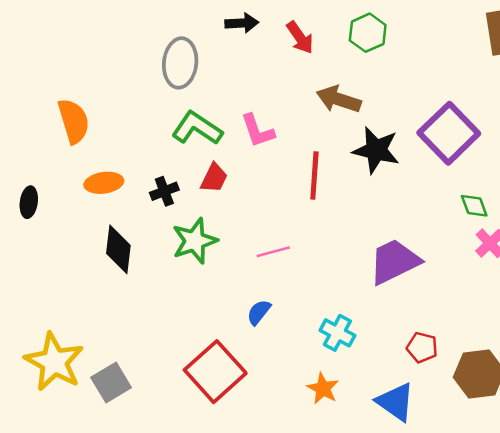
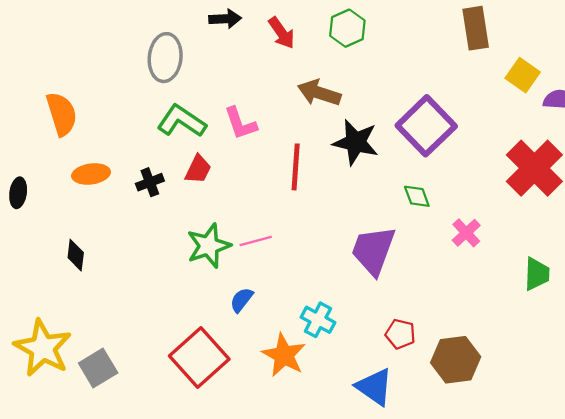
green diamond: (474, 206) -> (417, 196), moved
green star: (195, 241) -> (209, 246), moved
black diamond: (118, 249) -> (76, 255), moved, size x0.7
purple trapezoid: (394, 261) -> (373, 250), turned -44
orange star: (323, 389) -> (284, 355), moved, size x1.4

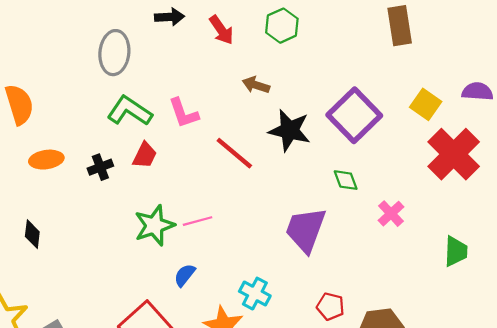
yellow square: (523, 75) -> (426, 104), moved
brown arrow: (319, 93) -> (256, 85), size x0.7
red line: (296, 167) -> (234, 153), turned -54

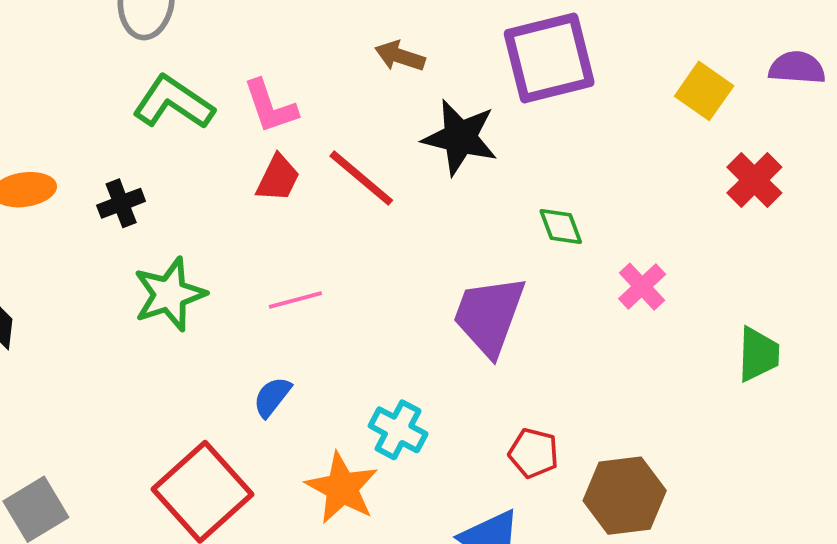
purple square: (354, 115) -> (549, 58), moved, turned 30
red cross: (454, 154) -> (754, 180), size x0.6
red trapezoid: (145, 155) -> (278, 178), moved
green star: (154, 225) -> (170, 294), moved

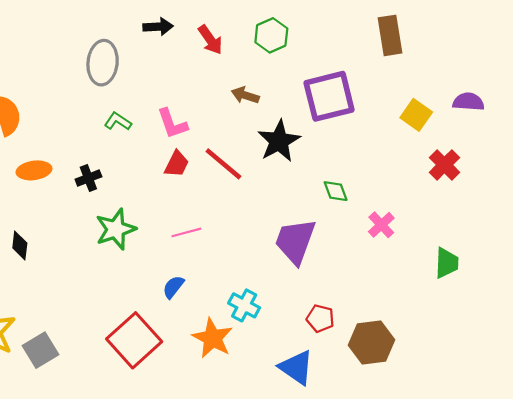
green L-shape: (173, 103) -> (118, 121), size x0.6
black star: (460, 137) -> (279, 141), turned 30

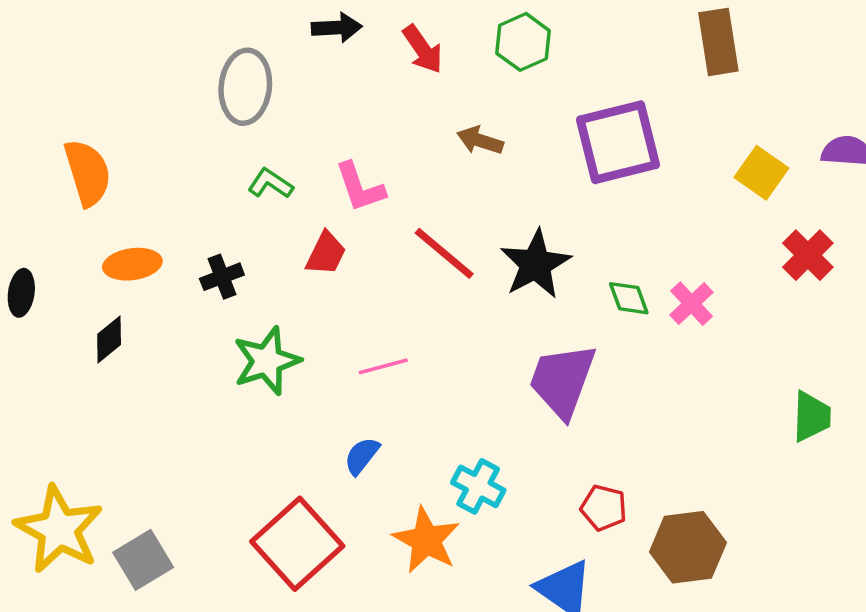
black star: (279, 141) -> (536, 264), moved
red trapezoid: (177, 164) -> (326, 253), moved
pink cross: (381, 225) -> (691, 304), moved
black diamond: (20, 246) -> (109, 339), moved, turned 44

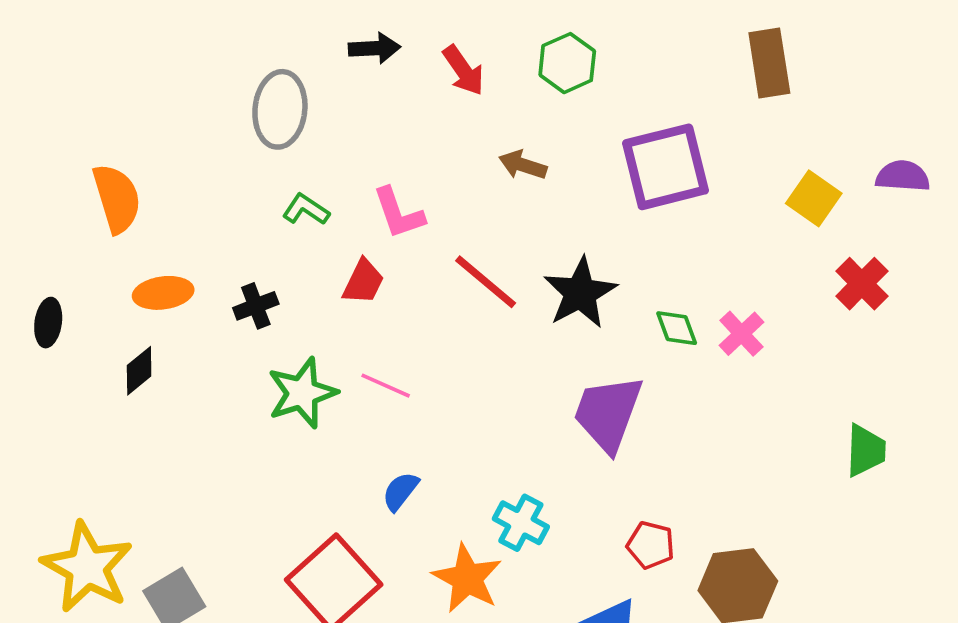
pink line: (383, 366) -> (386, 386), moved, turned 39

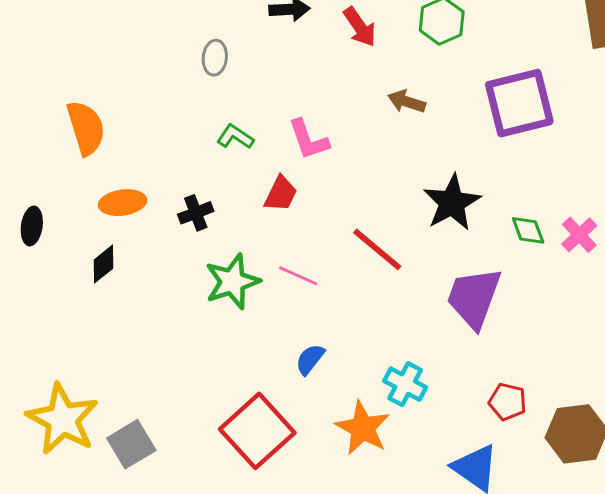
gray ellipse: (280, 109) -> (215, 58), size x0.6
red line: (486, 282) -> (377, 249), moved

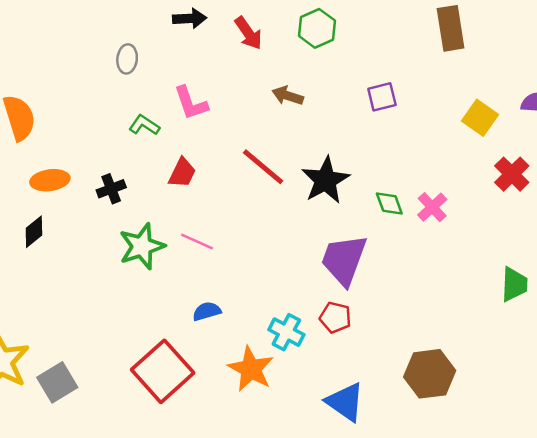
purple square: (519, 103) -> (382, 97), size x0.5
pink L-shape: (308, 140) -> (191, 103), moved
red line: (377, 249) -> (263, 167), moved
blue semicircle: (310, 359) -> (207, 311), turned 36
red pentagon: (508, 402) -> (335, 317), moved

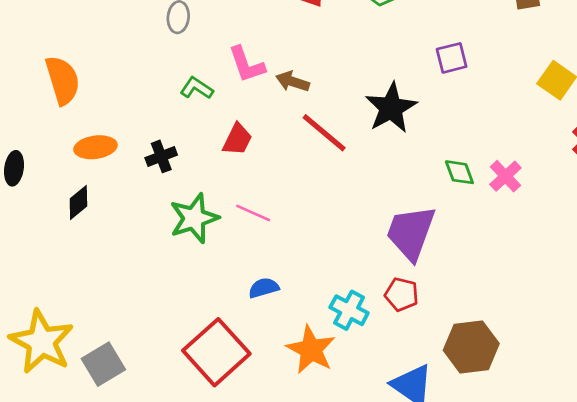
brown arrow: (288, 96) -> (293, 82), moved
black star: (326, 180) -> (391, 108), moved
brown hexagon: (430, 374) -> (471, 347), moved

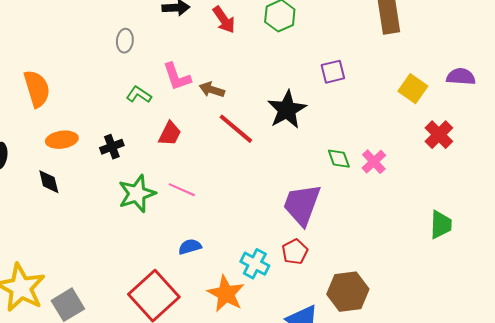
black diamond: (78, 202) -> (49, 182), turned -64
red pentagon: (402, 294) -> (295, 252), turned 30

